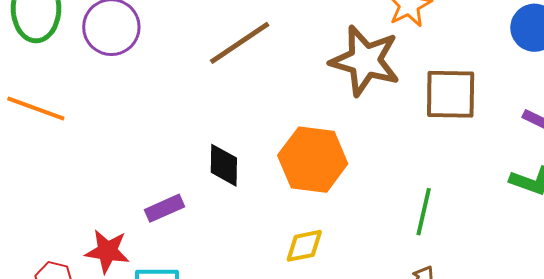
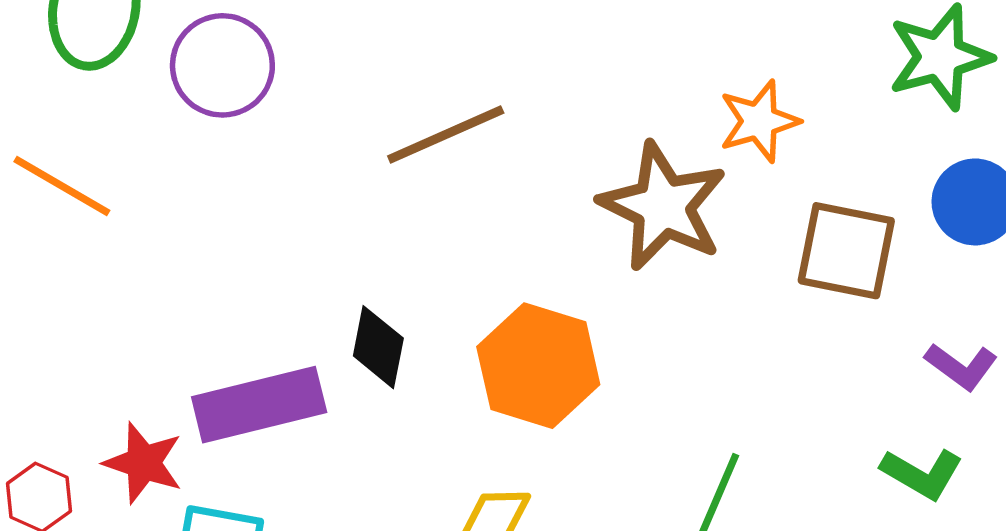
brown square: (451, 94) -> (846, 251), moved
purple rectangle: (165, 208) -> (259, 405), size x1.8

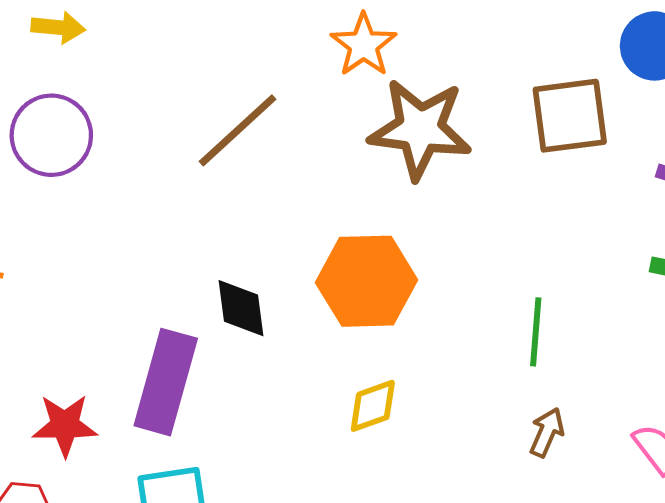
orange star: (759, 121) -> (364, 45), moved
purple rectangle: (259, 405) -> (166, 382), turned -42
red star: (143, 463) -> (65, 425), moved

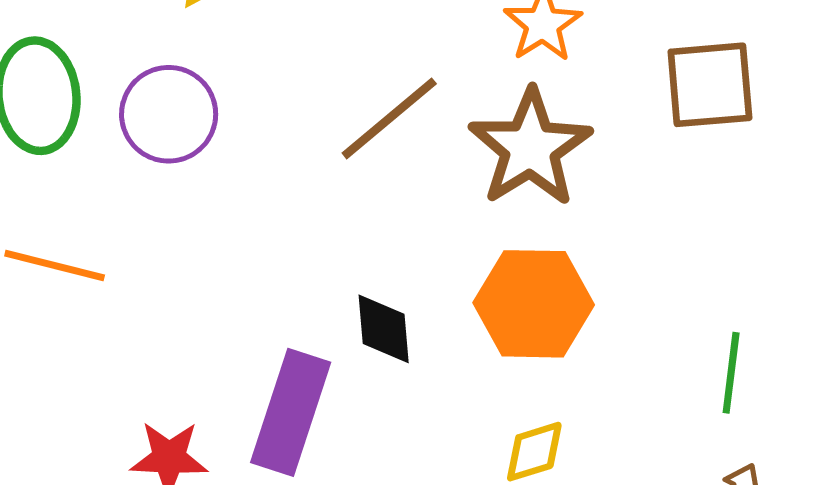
brown square: (570, 116) -> (710, 85), moved
brown star: (420, 129) -> (530, 148), moved, turned 30

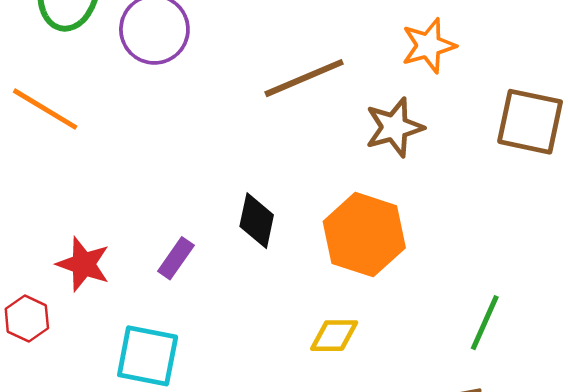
brown star: (530, 148) -> (394, 127), size x0.7
purple rectangle: (291, 412) -> (176, 258), size x0.5

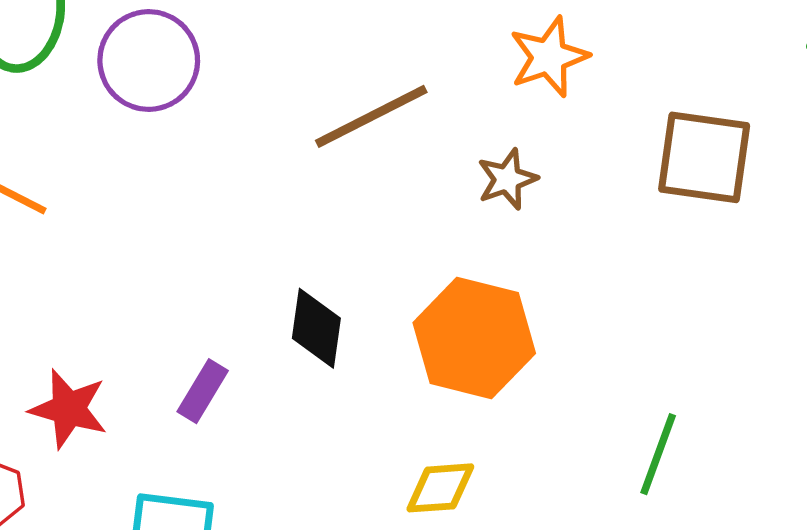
brown star: (394, 127) -> (507, 179), size x0.7

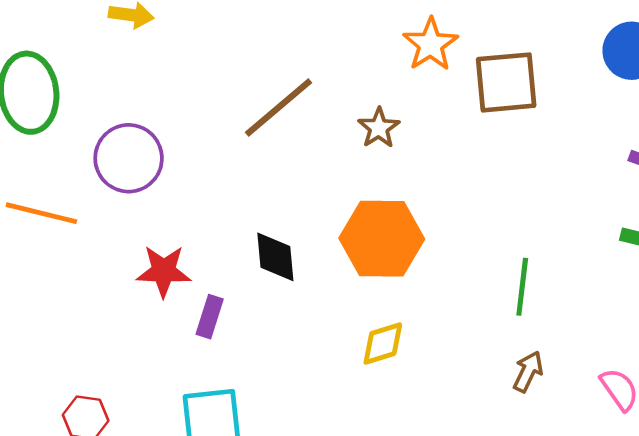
orange star: (549, 57) -> (431, 44), moved
purple circle: (149, 61) -> (129, 158), moved
red star: (69, 409) -> (164, 271), moved

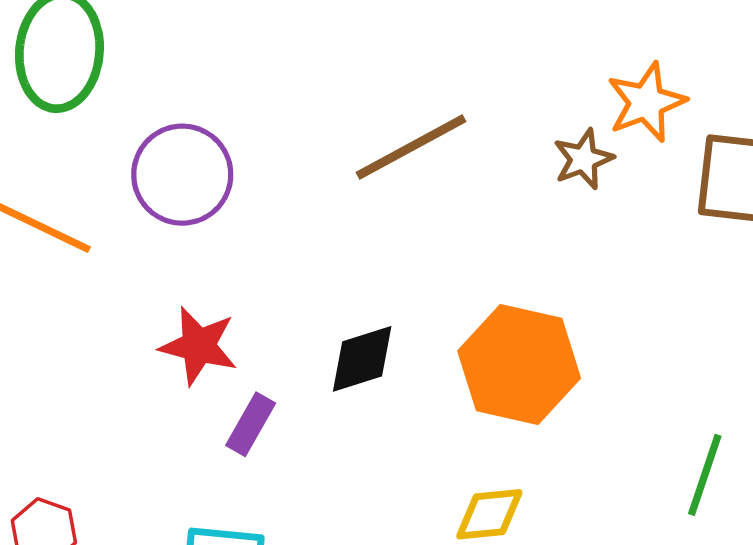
brown star: (379, 128) -> (583, 159), moved
black diamond: (275, 257) -> (362, 359), turned 66

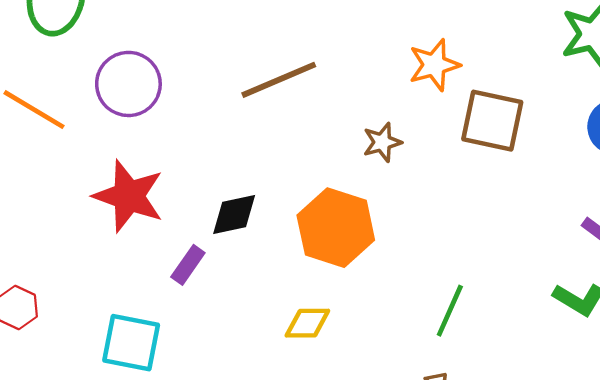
brown star: (583, 159) -> (382, 142), moved
red star: (199, 346) -> (129, 196), size x1.4
purple rectangle: (251, 424) -> (188, 265), moved

